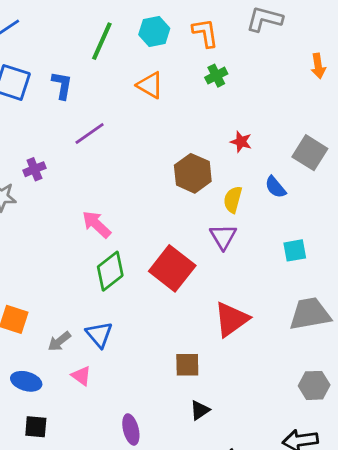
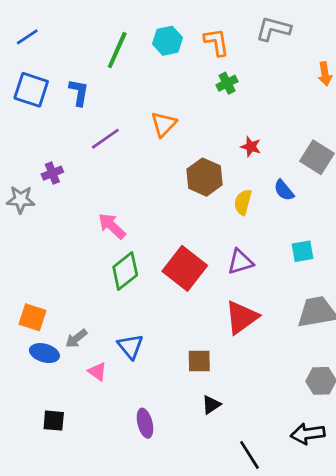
orange triangle: (150, 85) -> (164, 124), moved, turned 44
purple triangle: (223, 237) -> (240, 262), moved, turned 44
blue triangle: (99, 334) -> (130, 346), moved
blue ellipse: (26, 381) -> (44, 353), moved

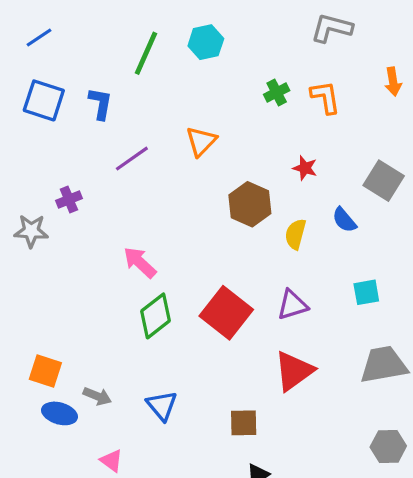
orange L-shape: (216, 42) -> (325, 97), moved
gray arrow: (76, 338) -> (97, 396), turned -120
pink triangle: (97, 372) -> (111, 461), moved

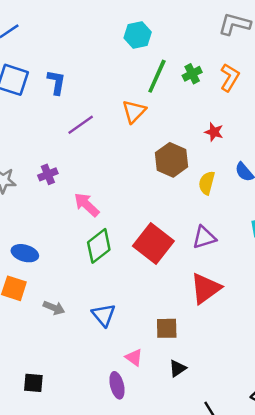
green line: (146, 53) -> (157, 76), moved
orange L-shape: (325, 97) -> (230, 77), turned 40
purple cross: (69, 200) -> (48, 174), moved
blue ellipse: (60, 413) -> (25, 253), moved
pink triangle: (111, 461) -> (134, 357), moved

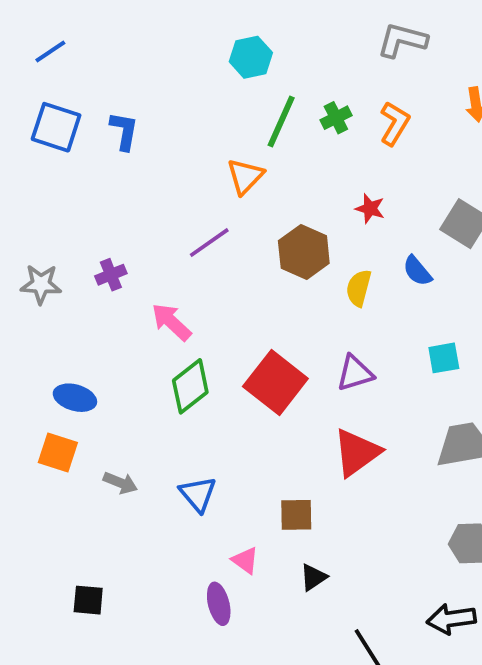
purple line: (81, 125) -> (209, 243), moved

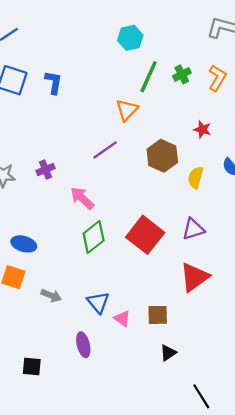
pink triangle: (245, 560) -> (122, 318), moved
purple ellipse: (219, 604) -> (83, 345), moved

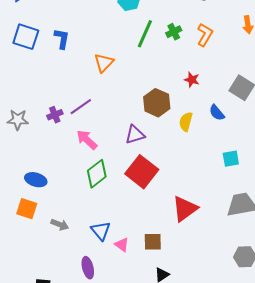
orange triangle: (127, 110) -> (104, 63), moved
purple line: (105, 150) -> (81, 107), moved
purple triangle: (193, 229) -> (135, 135), moved

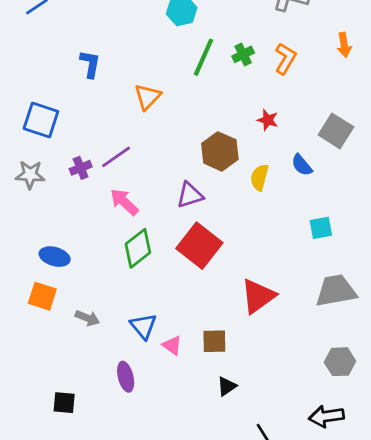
blue square: (26, 37) -> (41, 120), moved

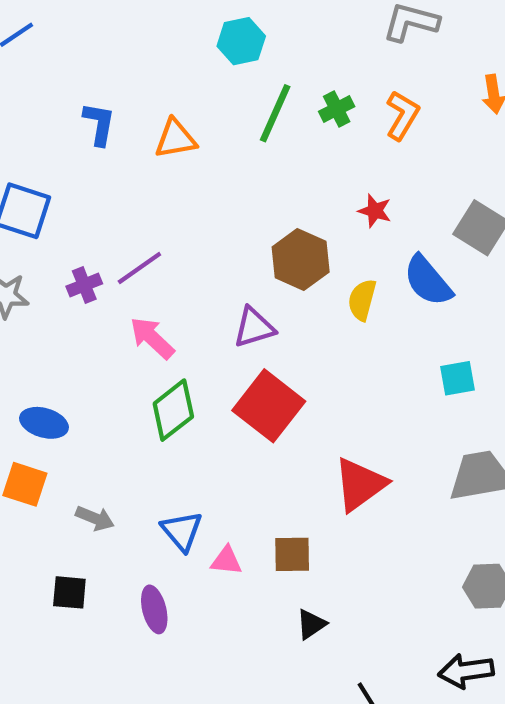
orange triangle: (147, 97) -> (175, 139), moved, turned 36
blue semicircle: (302, 165) -> (428, 281), size x1.5
pink triangle: (172, 345) -> (226, 561), turned -30
black square: (64, 403) -> (69, 592), moved

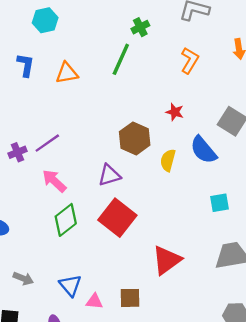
cyan hexagon: (241, 41) -> (45, 20), moved
green cross: (337, 109) -> (140, 27), moved

